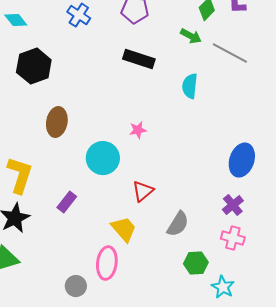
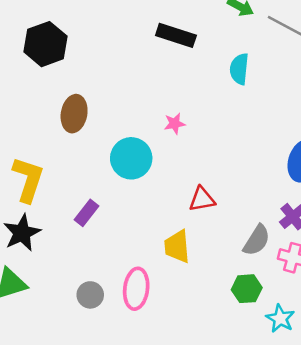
red triangle: (143, 191) -> (202, 199), moved, turned 30
gray semicircle: (178, 224) -> (257, 240), moved
yellow trapezoid: (124, 229) -> (177, 246), moved, turned -144
gray circle: (76, 286) -> (90, 295), moved

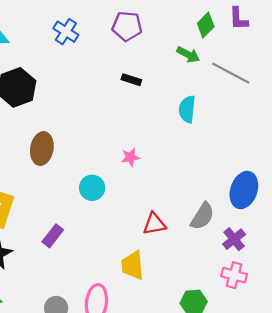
black rectangle: (176, 35) -> (131, 80), size x0.6
cyan circle: (131, 158) -> (92, 188), size x0.7
gray semicircle: (257, 240) -> (202, 216), moved

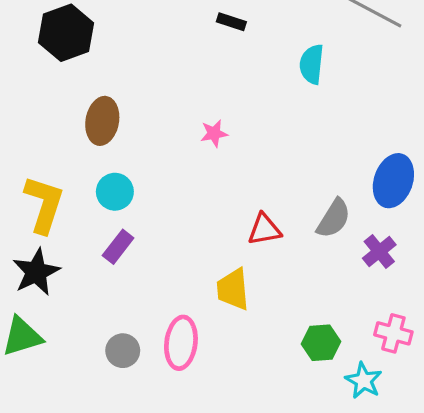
pink star: (130, 157) -> (214, 133), moved
cyan circle: (92, 188) -> (115, 192), moved
pink cross: (234, 275) -> (393, 333), moved

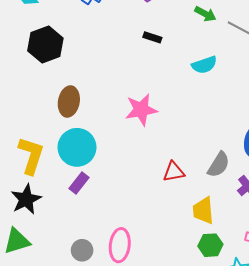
cyan semicircle: (312, 64) -> (204, 65), turned -115
pink star: (214, 133) -> (141, 110), size x1.8
cyan circle: (115, 192) -> (77, 147), size x1.6
yellow trapezoid: (233, 289) -> (203, 211), moved

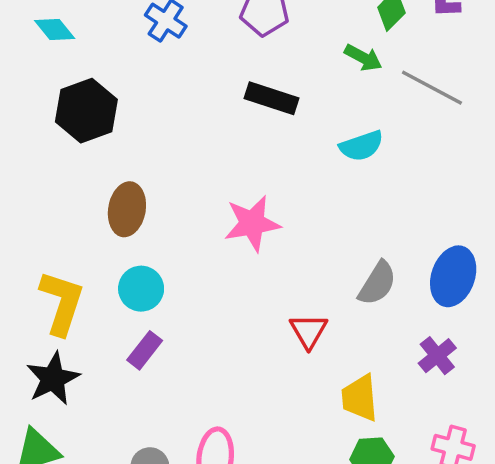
black rectangle: (152, 37) -> (272, 98), size x1.6
cyan circle: (77, 147) -> (141, 289), size x0.7
gray semicircle: (219, 165) -> (377, 283), moved
red triangle: (174, 172) -> (309, 331), turned -50

